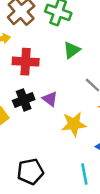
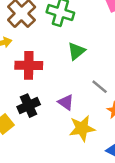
purple triangle: (50, 99) -> (66, 102), moved

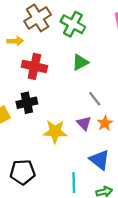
purple triangle: (66, 102) -> (84, 123), moved
yellow star: (82, 128) -> (55, 132), moved

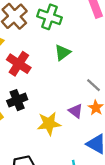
red cross: (34, 66) -> (19, 64), turned 30
gray line: (95, 99) -> (94, 85), moved

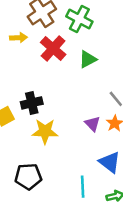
red cross: (19, 64) -> (53, 48), moved
yellow star: (49, 124) -> (45, 131), moved

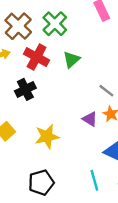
green cross: (79, 19) -> (55, 24), turned 30
black cross: (32, 103) -> (25, 89), moved

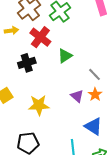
green triangle: (71, 60) -> (65, 56), moved

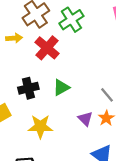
green triangle: (65, 56) -> (61, 87), moved
black cross: (27, 63) -> (28, 88), moved

